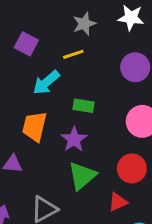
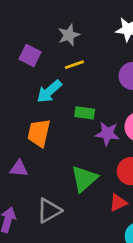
gray star: (84, 24) -> (69, 35), moved
purple star: (74, 139) -> (107, 134), moved, turned -30

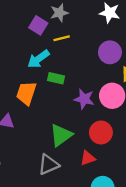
purple square: (30, 56) -> (38, 25), moved
green rectangle: (85, 113) -> (56, 78), moved
gray triangle: (49, 211) -> (48, 165), moved

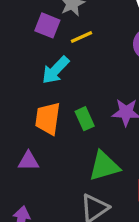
green rectangle: (56, 78) -> (85, 119), moved, turned 63
green triangle: (61, 135) -> (104, 166), turned 30

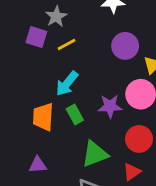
cyan arrow: (55, 70) -> (67, 83), moved
purple triangle: (28, 161) -> (38, 165), moved

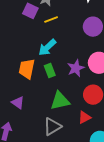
purple star: (110, 106) -> (76, 68), turned -30
purple triangle: (38, 165) -> (18, 103), turned 32

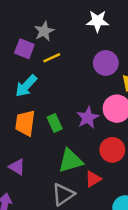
cyan arrow: (47, 47) -> (26, 86), moved
red triangle: (85, 117) -> (93, 179), moved

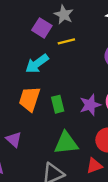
gray star: (44, 31) -> (64, 15), turned -30
red triangle: (93, 179) -> (94, 166), moved

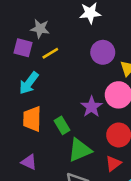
green rectangle: (58, 104) -> (62, 125), moved

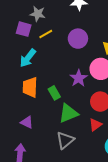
purple circle: (103, 52) -> (78, 39), moved

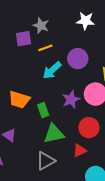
purple square: (24, 29) -> (24, 39), turned -35
cyan arrow: (28, 58) -> (52, 70), moved
orange trapezoid: (30, 87) -> (19, 100), turned -85

